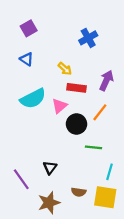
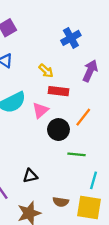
purple arrow: (106, 80) -> (90, 71), moved
black triangle: (50, 168) -> (30, 176), turned 40

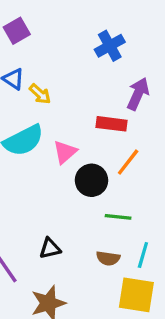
yellow arrow: (46, 71) -> (40, 94), moved
red rectangle: (58, 91) -> (111, 124), moved
brown semicircle: (61, 202) -> (108, 258), moved

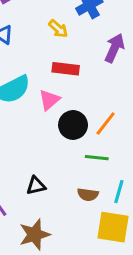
yellow arrow: (40, 94) -> (58, 29), moved
red rectangle: (111, 124) -> (66, 69), moved
orange line: (128, 162) -> (106, 124), moved

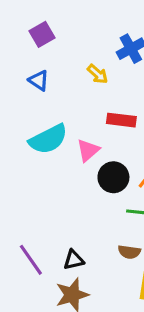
red rectangle: (66, 69) -> (121, 120), moved
black triangle: (36, 186) -> (74, 260), moved

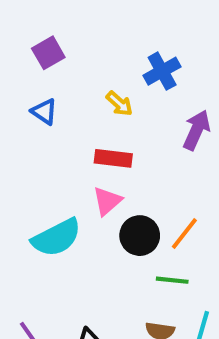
red rectangle: (121, 120) -> (113, 158), moved
cyan semicircle: (48, 139) -> (56, 238), moved

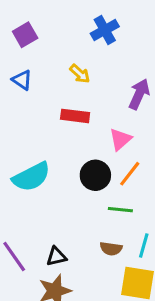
blue cross: (162, 71) -> (105, 30), moved
pink triangle: (107, 201) -> (120, 139), moved

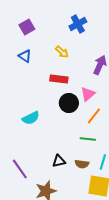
black circle: (95, 175) -> (69, 103), moved
cyan semicircle: (31, 177) -> (31, 118), size x0.7
black triangle: (56, 256) -> (59, 161), moved

